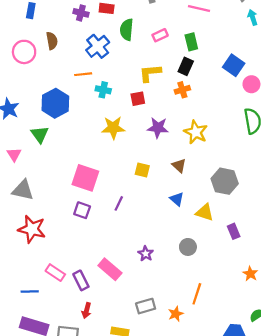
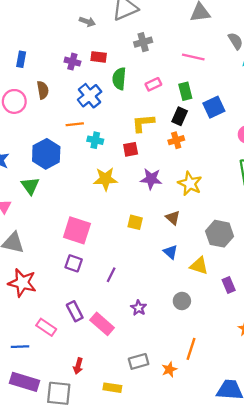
blue square: (234, 65) -> (214, 107), moved, turned 30
purple line: (119, 203) -> (111, 275), moved
purple rectangle: (81, 280) -> (75, 311), moved

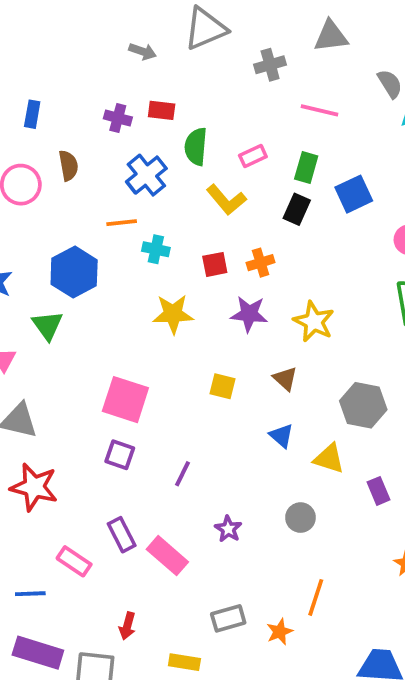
gray cross: (143, 42) -> (270, 65), moved
green rectangle: (185, 91) -> (306, 167), turned 30
yellow L-shape: (143, 123) -> (226, 200), moved, turned -125
orange cross: (176, 140) -> (261, 263), moved

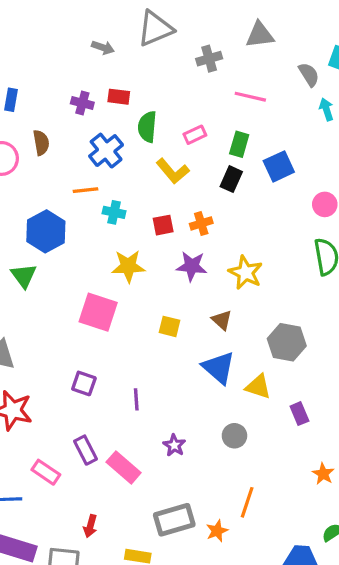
pink square: (125, 400) -> (98, 312), moved
blue triangle: (281, 436) -> (219, 368), size x1.6
purple line: (183, 474) -> (136, 399), turned -30
gray rectangle: (228, 618) -> (174, 520), size x1.4

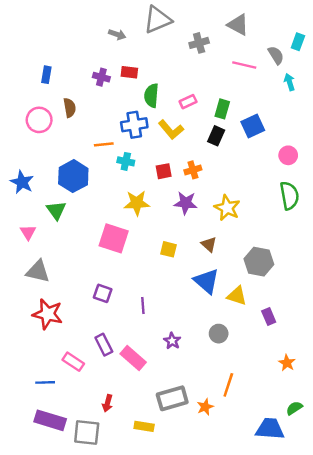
gray triangle: (260, 35) -> (238, 25), turned 35
pink line: (250, 97) -> (244, 65), moved
blue cross: (106, 151) -> (134, 125), moved, turned 30

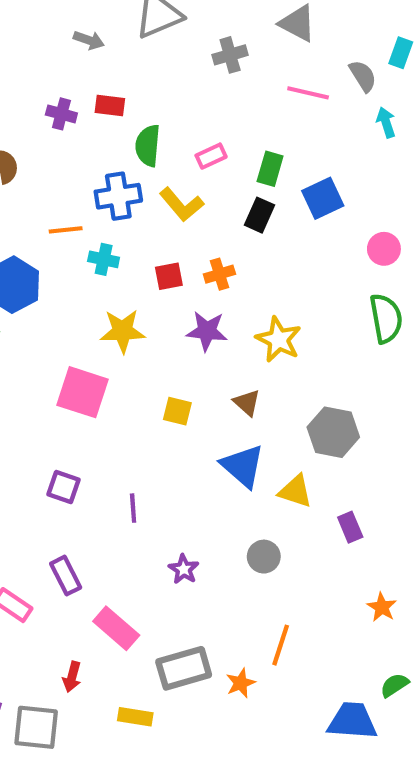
pink rectangle: (133, 358) -> (116, 628), moved

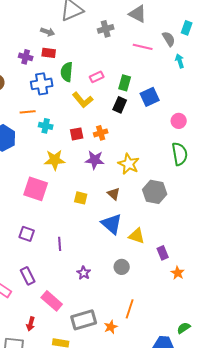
gray arrow: (89, 40) -> (48, 32), moved
blue cross: (118, 196) -> (42, 84), moved
gray hexagon: (333, 432) -> (155, 192), moved
orange star: (382, 607) -> (178, 273), moved

